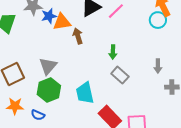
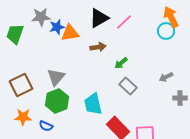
brown arrow: (78, 36) -> (98, 47), moved, turned 98
green arrow: (113, 52) -> (121, 63), turned 48
gray arrow: (158, 66) -> (166, 77), turned 64

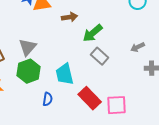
green arrow: (121, 63) -> (93, 33), size x1.5
blue semicircle: (46, 126) -> (48, 99), moved, turned -104

